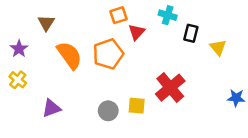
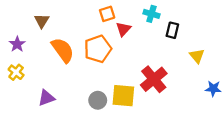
yellow triangle: (218, 47) -> (197, 56), moved
yellow square: (137, 106) -> (123, 96), size x1.5

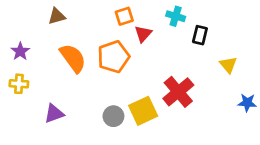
brown triangle: (42, 21) -> (57, 16), moved, turned 42
yellow cross: (16, 72) -> (19, 84), turned -35
yellow square: (123, 96) -> (143, 111), turned -30

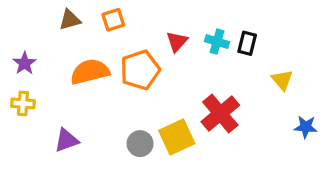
orange square: (124, 16) -> (113, 20), moved
cyan cross: (176, 16) -> (217, 42), moved
orange semicircle: (73, 58) -> (90, 72), turned -68

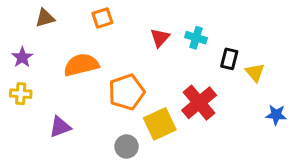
brown triangle: (70, 20) -> (45, 18), moved
black rectangle: (247, 43) -> (229, 59), moved
orange pentagon: (140, 70) -> (127, 92), moved
gray circle: (140, 144) -> (127, 146), moved

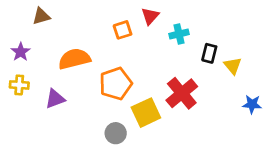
orange square: (102, 18) -> (123, 30), moved
red triangle: (160, 38) -> (150, 16), moved
cyan cross: (196, 38) -> (179, 34), turned -30
purple triangle: (60, 127) -> (55, 99), moved

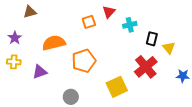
red cross: (182, 93) -> (146, 67), moved
yellow square: (146, 113) -> (117, 87), moved
gray circle: (116, 133) -> (71, 97), moved

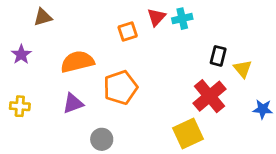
cyan cross: (130, 25) -> (182, 19), moved
yellow cross: (14, 62) -> (20, 106), moved
purple triangle: (40, 72) -> (73, 103), moved
yellow square: (117, 87) -> (188, 134), moved

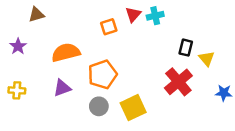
yellow square: (188, 134) -> (133, 108), moved
gray circle: (102, 139) -> (99, 106), moved

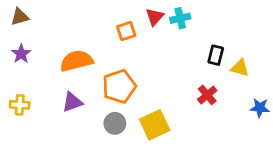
brown triangle: (36, 14) -> (20, 17), moved
yellow triangle: (207, 59) -> (240, 68), turned -35
red cross: (178, 82) -> (207, 95), size x0.6

